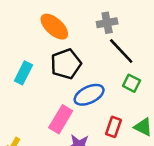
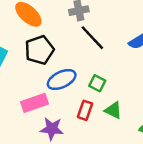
green square: (131, 83) -> (97, 83), moved
pink rectangle: (61, 119) -> (35, 103), turned 40

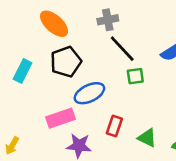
green square: (97, 83) -> (135, 76), moved, turned -35
green triangle: (113, 110) -> (147, 138), moved

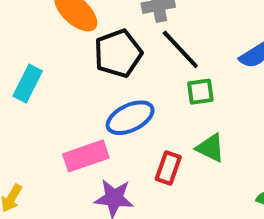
black pentagon: (66, 62) -> (118, 53), moved
green triangle: (147, 138) -> (210, 148), moved

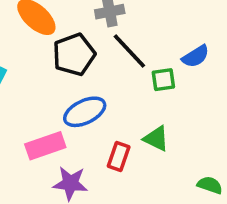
green square: (200, 92) -> (163, 80), moved

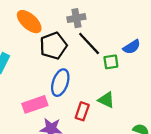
blue ellipse: (85, 112) -> (60, 83), turned -45

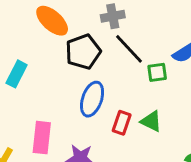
pink rectangle: (35, 104) -> (42, 138), moved, turned -65
red rectangle: (82, 111) -> (122, 123), moved

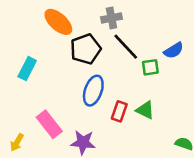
pink rectangle: (42, 138) -> (49, 124), turned -44

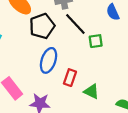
blue semicircle: (174, 50) -> (113, 12), moved, turned 98
green triangle: (145, 110) -> (91, 91), moved

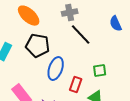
black pentagon: (42, 26) -> (38, 46), moved, turned 30
green square: (96, 41) -> (100, 71), moved

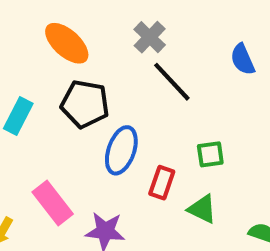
gray cross: (70, 13) -> (150, 37), turned -35

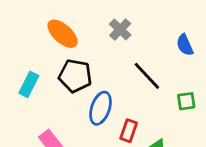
black line: (172, 82) -> (147, 76), moved
green square: (210, 154) -> (186, 101), moved

